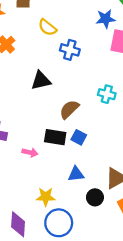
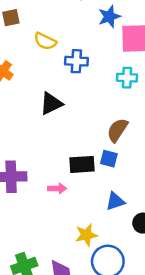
cyan cross: (107, 94) -> (127, 78), moved
brown semicircle: (69, 109) -> (117, 130), moved

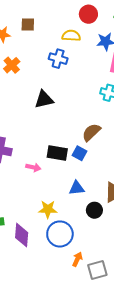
yellow semicircle: (45, 41) -> (71, 36), moved, turned 144
blue cross: (76, 61) -> (58, 59), moved

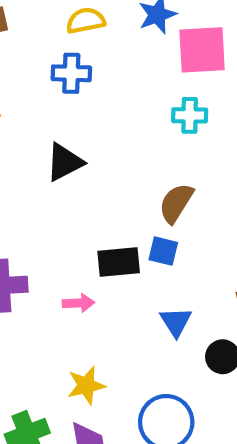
blue triangle: (77, 188) -> (176, 322), turned -42
yellow star: (48, 209) -> (86, 385), moved

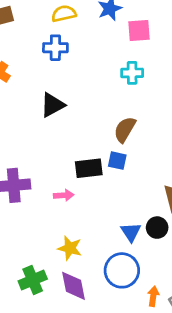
pink square: (202, 50) -> (139, 31), size x0.7
blue triangle: (176, 322) -> (131, 232), moved
yellow star: (86, 385) -> (70, 248), turned 30

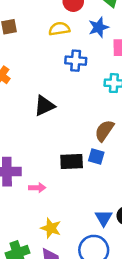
blue cross: (55, 48) -> (76, 61), moved
pink arrow: (64, 195) -> (37, 188), moved

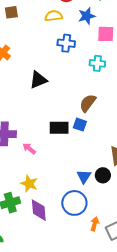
pink arrow: (37, 188) -> (29, 149), turned -144
yellow star: (51, 228) -> (29, 184), moved

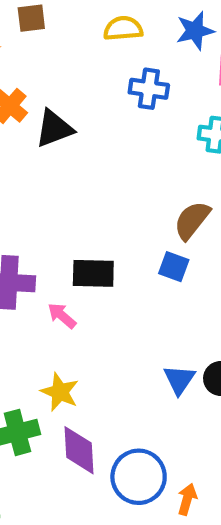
black triangle: (38, 80) -> (54, 129), moved
black rectangle: (59, 128) -> (93, 273), moved
blue circle: (74, 203) -> (139, 477), moved
orange arrow: (95, 224) -> (187, 499), moved

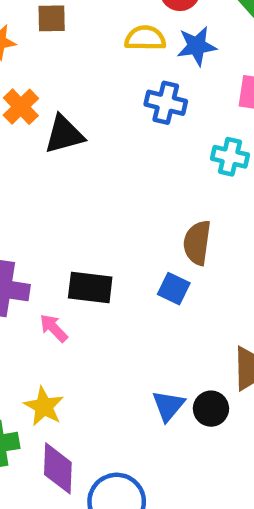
blue star: (195, 31) -> (197, 46), moved
brown semicircle: (192, 220) -> (197, 243), turned -36

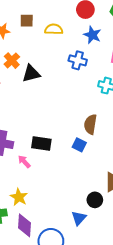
yellow semicircle: (145, 38) -> (54, 29), moved
blue star: (197, 46) -> (92, 35), turned 30
blue triangle: (168, 406) -> (79, 218), moved

